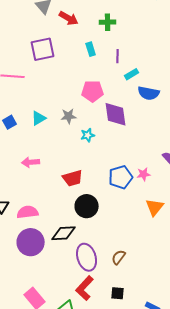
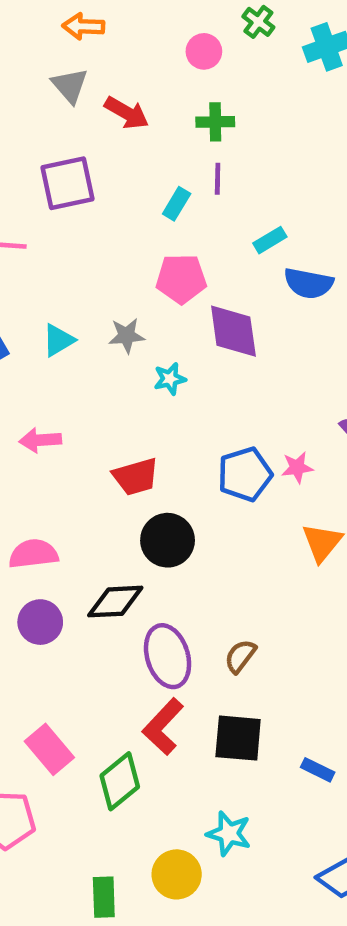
cyan rectangle: (91, 49) -> (177, 204), moved, turned 48
purple line: (118, 56) -> (218, 179), moved
purple circle: (31, 242) -> (40, 622), size x0.7
black square: (118, 293) -> (238, 738), size x1.6

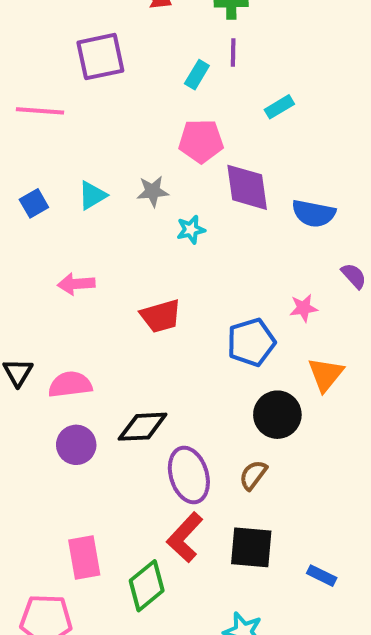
blue semicircle: (308, 283) -> (314, 213), moved
blue pentagon: (245, 474) -> (251, 342), moved
black circle: (168, 540) -> (277, 415), moved
pink rectangle: (49, 749) -> (84, 557), turned 30

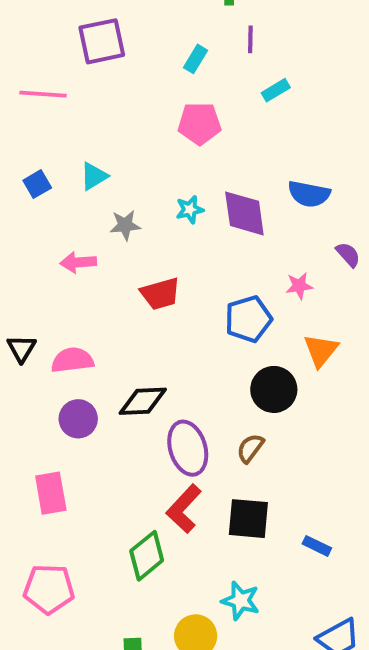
purple line: (233, 53) -> (250, 39), moved
purple diamond: (247, 187) -> (244, 213), moved
gray star: (153, 191) -> (125, 225), moved
pink rectangle: (84, 557) -> (51, 493), moved

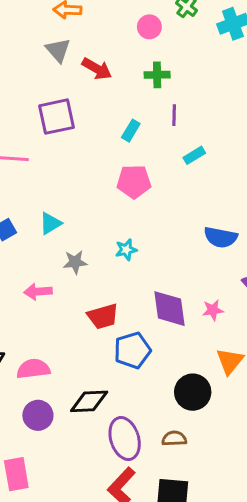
purple diamond: (244, 213) -> (169, 309), moved
blue pentagon: (248, 319) -> (132, 350), moved
brown semicircle: (250, 448) -> (174, 439), turned 50

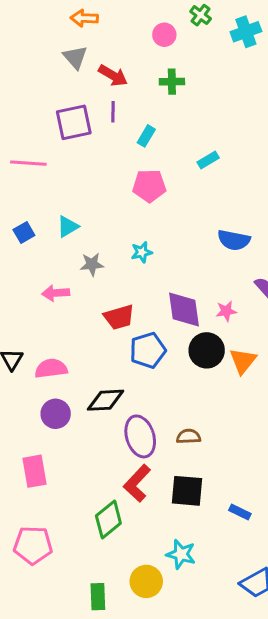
purple line: (174, 115) -> (113, 112), moved
black circle: (193, 392) -> (207, 350), moved

